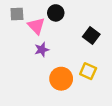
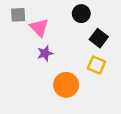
black circle: (56, 13) -> (81, 14), moved
yellow square: (88, 71) -> (96, 65), moved

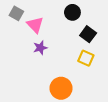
gray square: (18, 15) -> (16, 13), turned 32
orange circle: (66, 85) -> (61, 88), moved

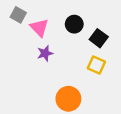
black circle: (72, 12) -> (74, 24), moved

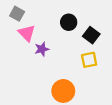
pink triangle: (39, 28) -> (27, 33), moved
yellow square: (96, 65) -> (89, 60), turned -35

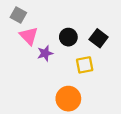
black circle: (69, 22) -> (68, 37), moved
yellow square: (89, 60) -> (85, 65), moved

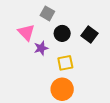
gray square: (18, 15) -> (47, 13), moved
yellow square: (85, 65) -> (65, 63), moved

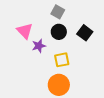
gray square: (47, 13) -> (58, 12), moved

